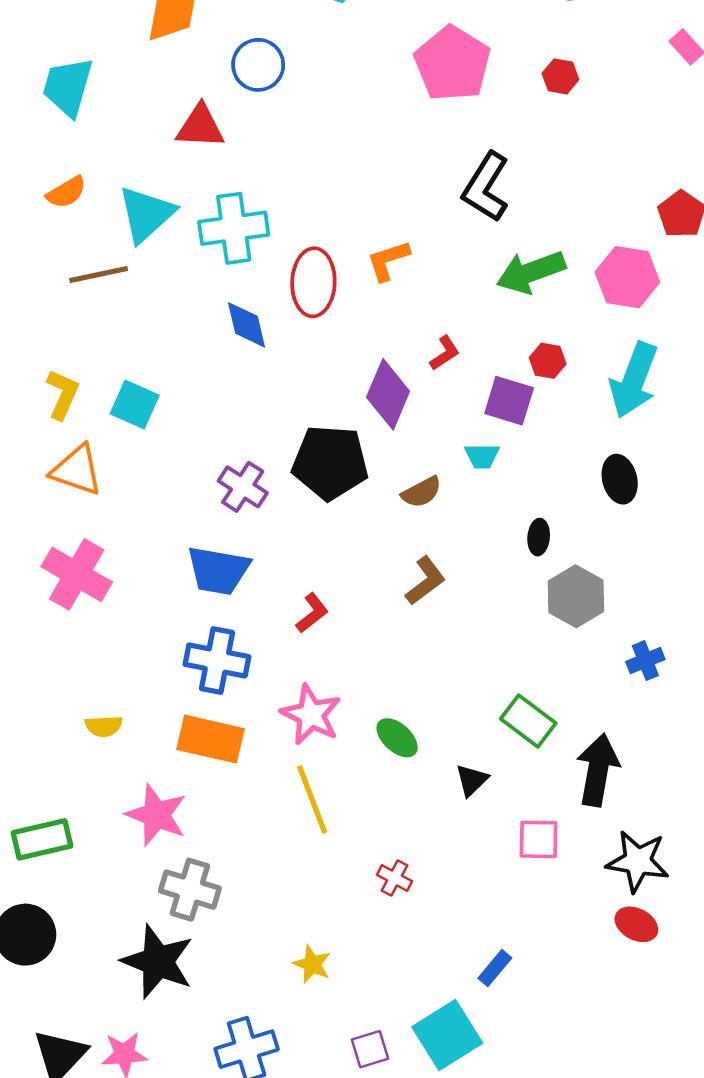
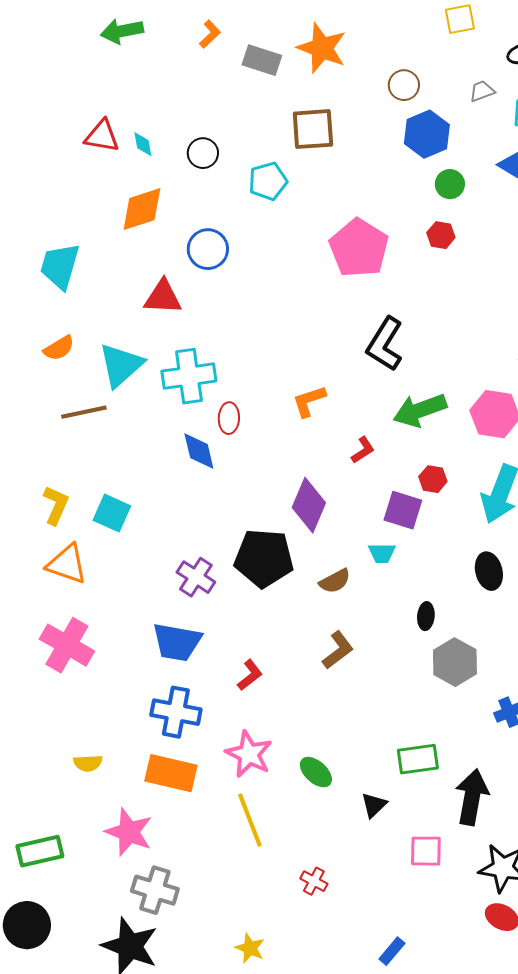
red hexagon: (560, 76) -> (441, 235), moved
red ellipse: (313, 282) -> (229, 418), moved, size x0.6
red L-shape: (445, 353) -> (363, 450), moved
green rectangle: (528, 721) -> (418, 759), turned -45

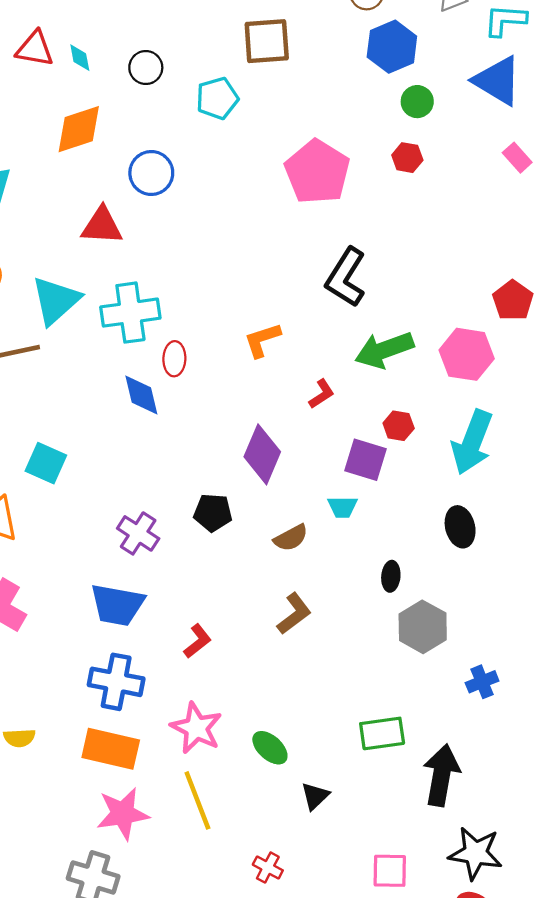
black pentagon: (264, 558) -> (213, 513), size x0.6
black triangle: (374, 805) -> (315, 796), moved
pink star: (129, 832) -> (123, 814), moved, turned -30
pink square: (426, 851) -> (390, 871), moved

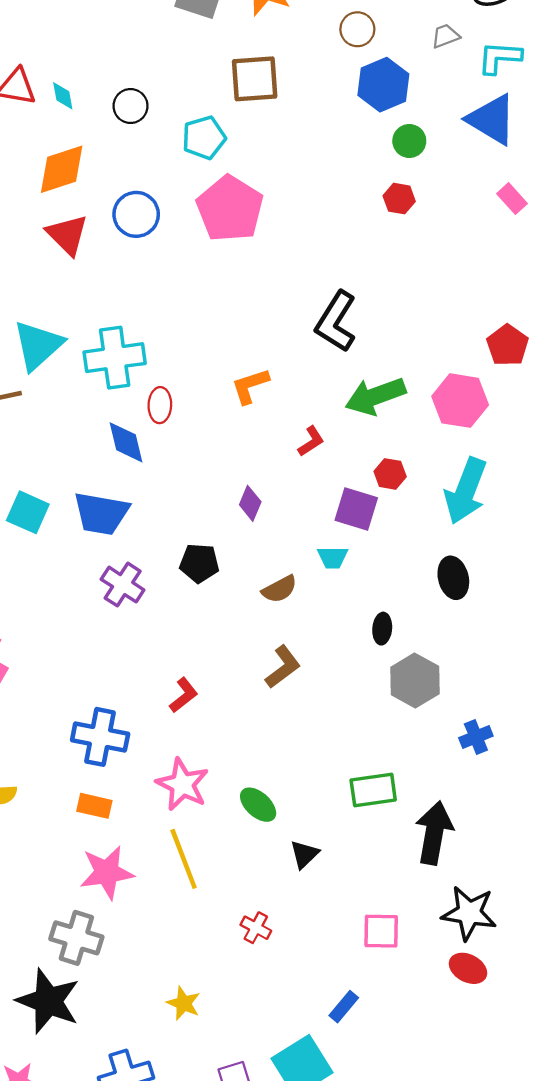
pink pentagon: (317, 172) -> (230, 209), moved
red triangle: (102, 226) -> (67, 235), moved, turned 42
purple diamond: (262, 454) -> (250, 503), size x0.6
blue trapezoid: (117, 605) -> (101, 513), moved
orange rectangle: (111, 749) -> (94, 806), size x0.6

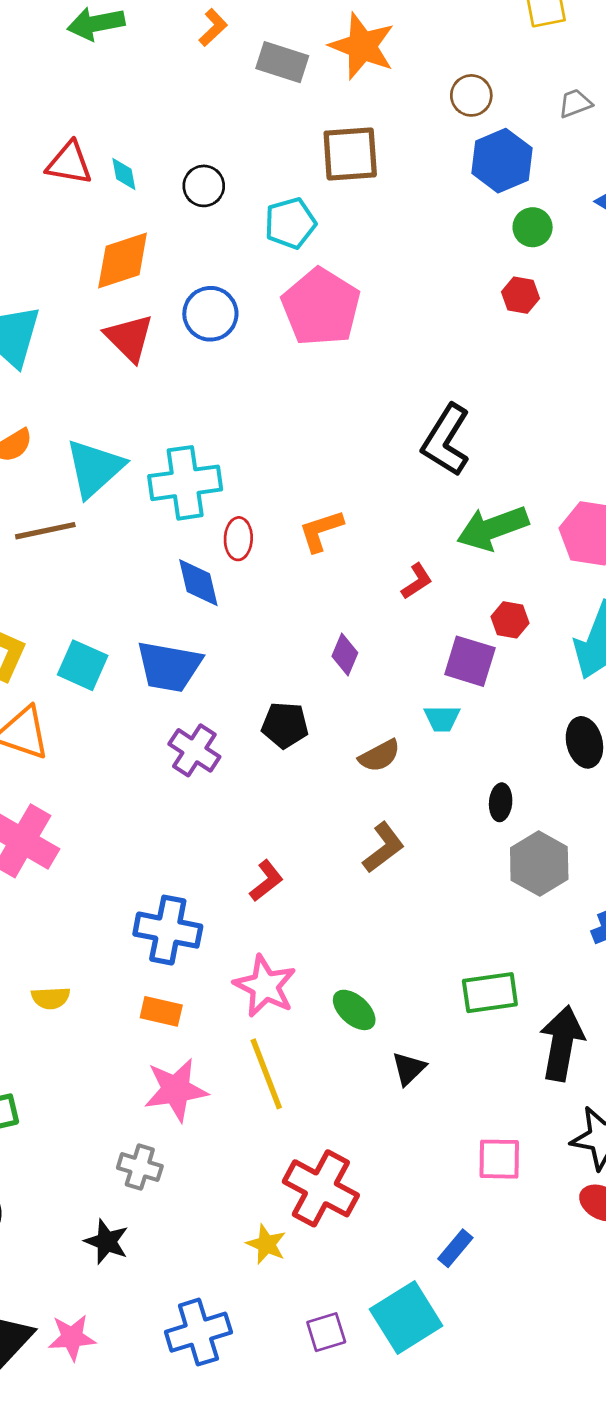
orange L-shape: (250, 386) -> (321, 531), moved
red cross: (256, 928) -> (321, 1188), moved, size x2.0
gray cross: (76, 938) -> (140, 1167), size x0.7
black star: (48, 1001) -> (107, 1242), size x0.6

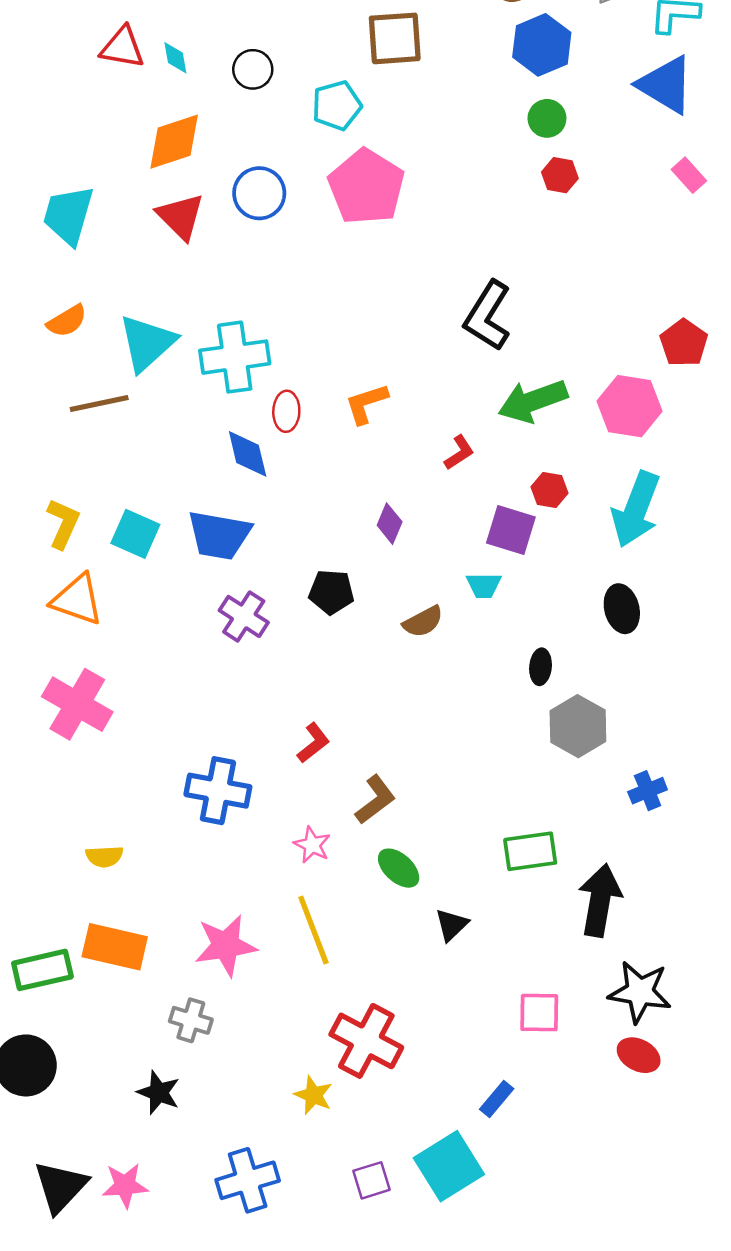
green circle: (533, 227) -> (547, 118), moved
brown L-shape: (383, 848) -> (375, 800), moved
pink star: (265, 986) -> (312, 845), size x0.6
orange rectangle: (161, 1011) -> (115, 947), moved, size x1.6

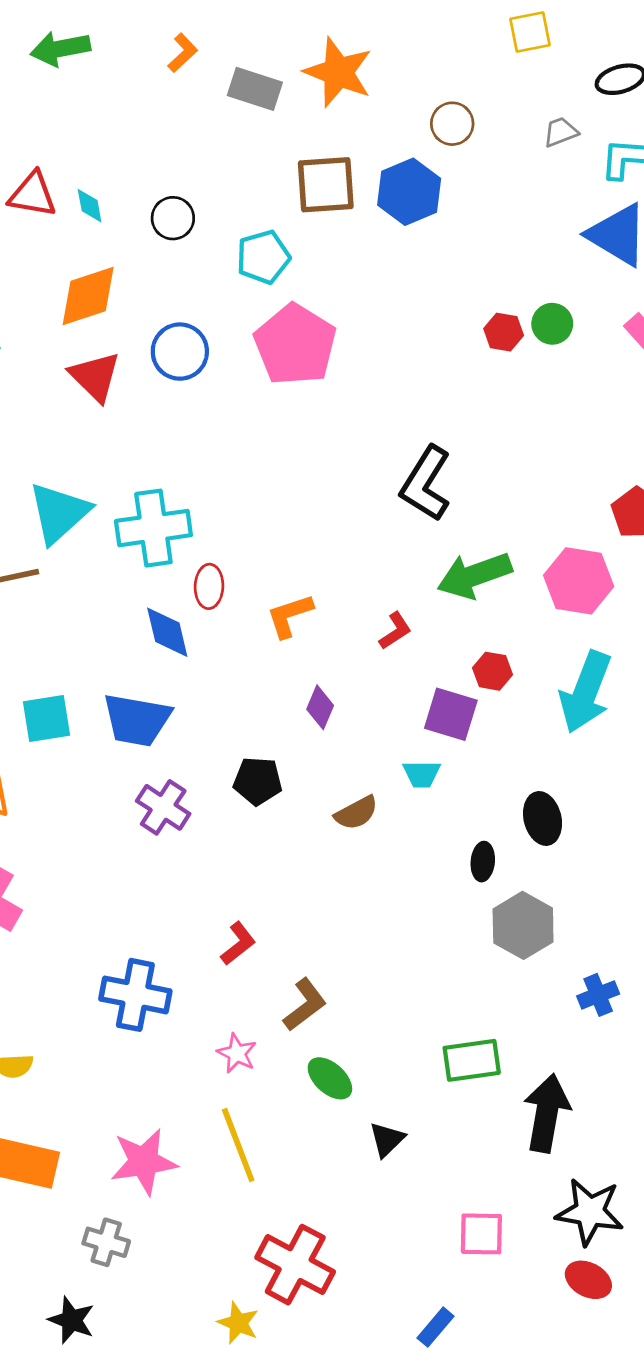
blue hexagon: (542, 45) -> (409, 192), moved
green circle: (547, 118) -> (552, 324), moved
orange L-shape: (366, 404) -> (290, 616), moved
cyan square: (135, 534) -> (46, 718), turned -33
black ellipse: (622, 609) -> (543, 818), moved

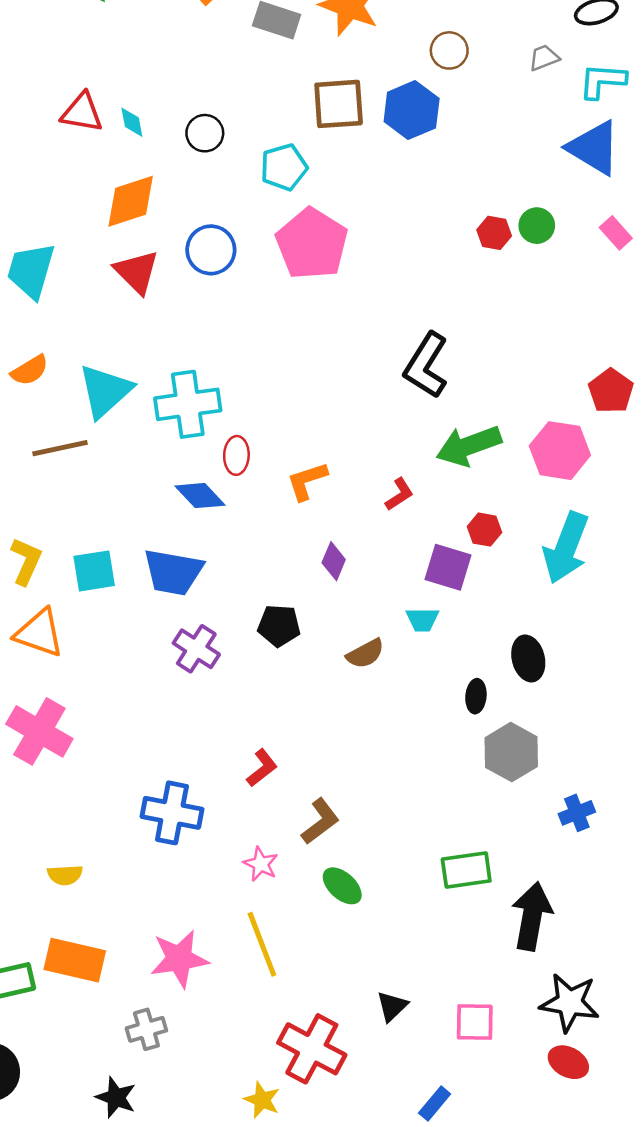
blue diamond: (167, 632) -> (200, 496), turned -30
black triangle: (387, 1139) -> (392, 1006), moved
gray cross: (106, 1242) -> (146, 1029), turned -33

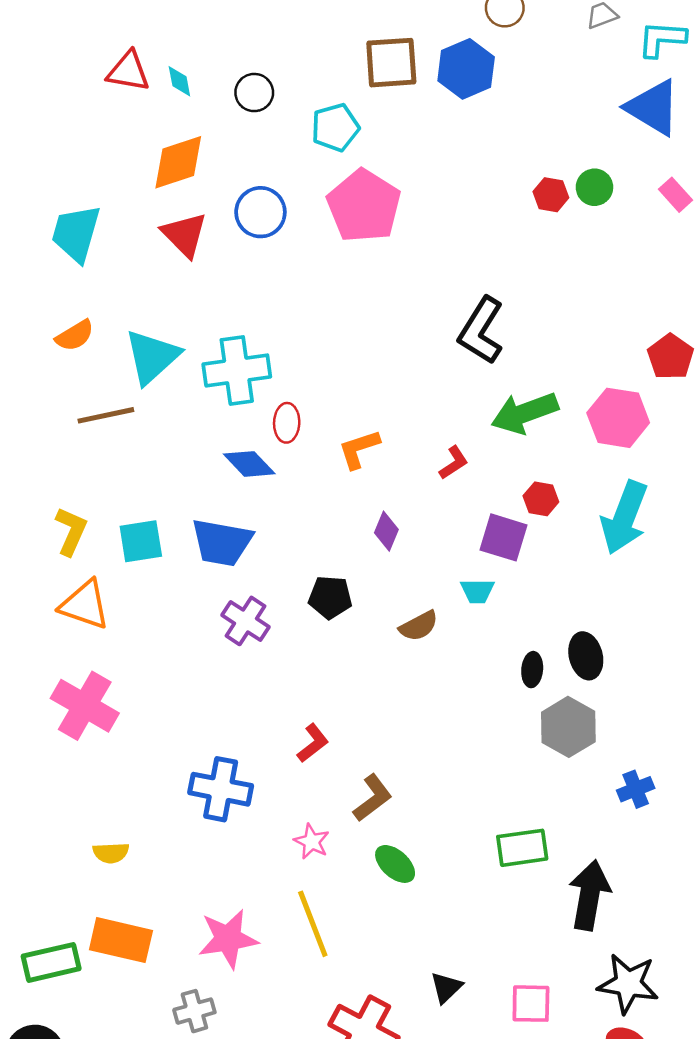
black ellipse: (528, 658) -> (586, 656), moved

